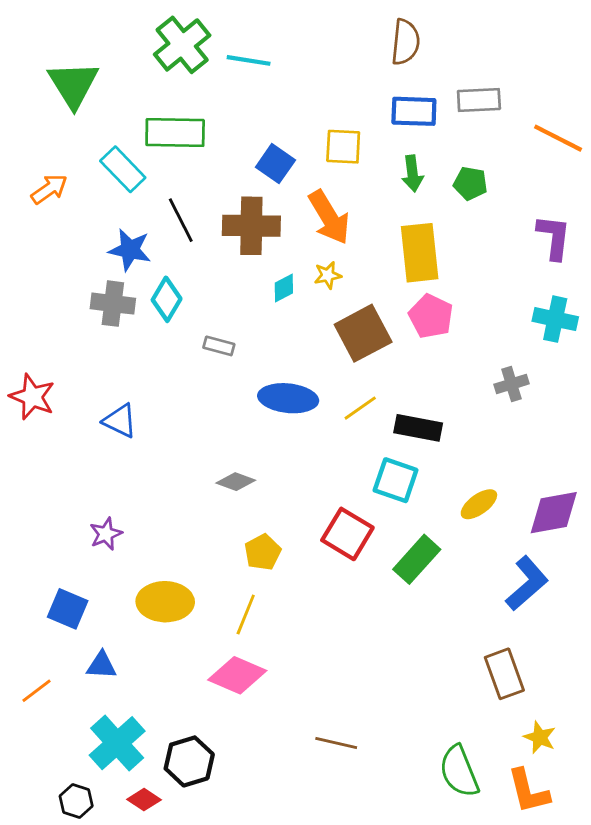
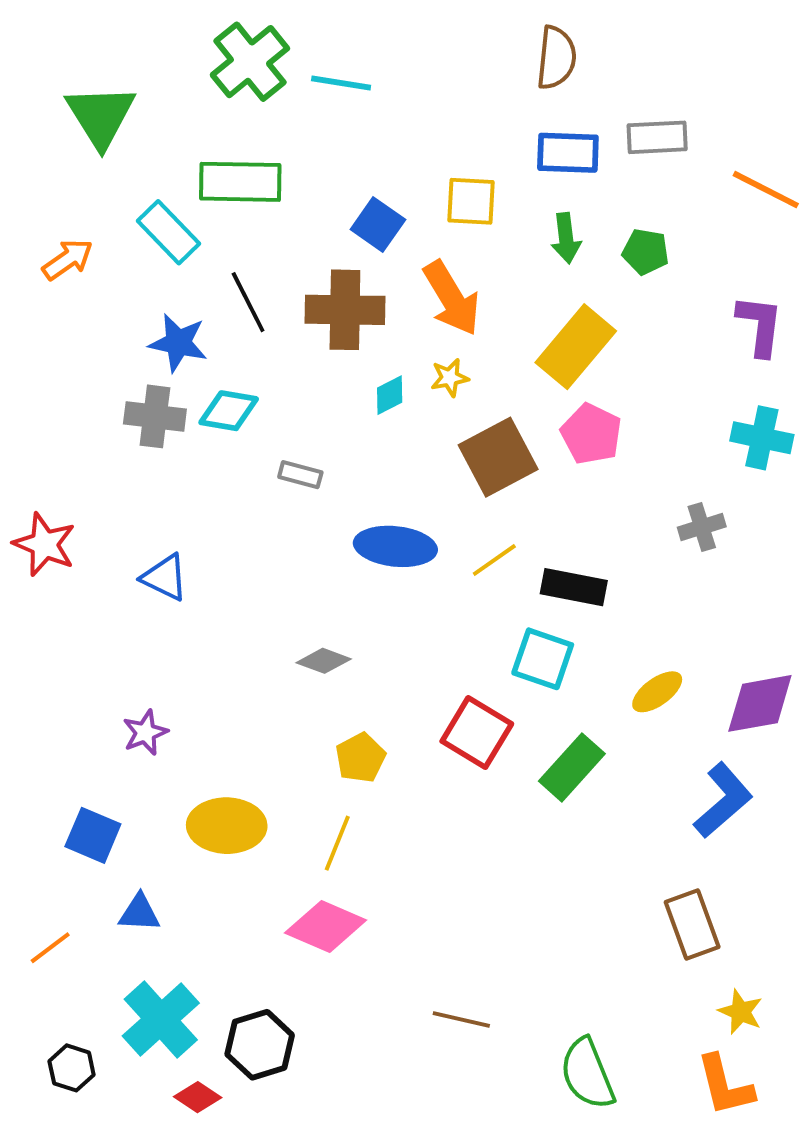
yellow rectangle: (420, 253) -> (576, 347), turned 46
cyan diamond: (167, 299) -> (229, 411), turned 69
green semicircle: (459, 771) -> (587, 1074), moved
black hexagon: (76, 801) -> (72, 1068), moved

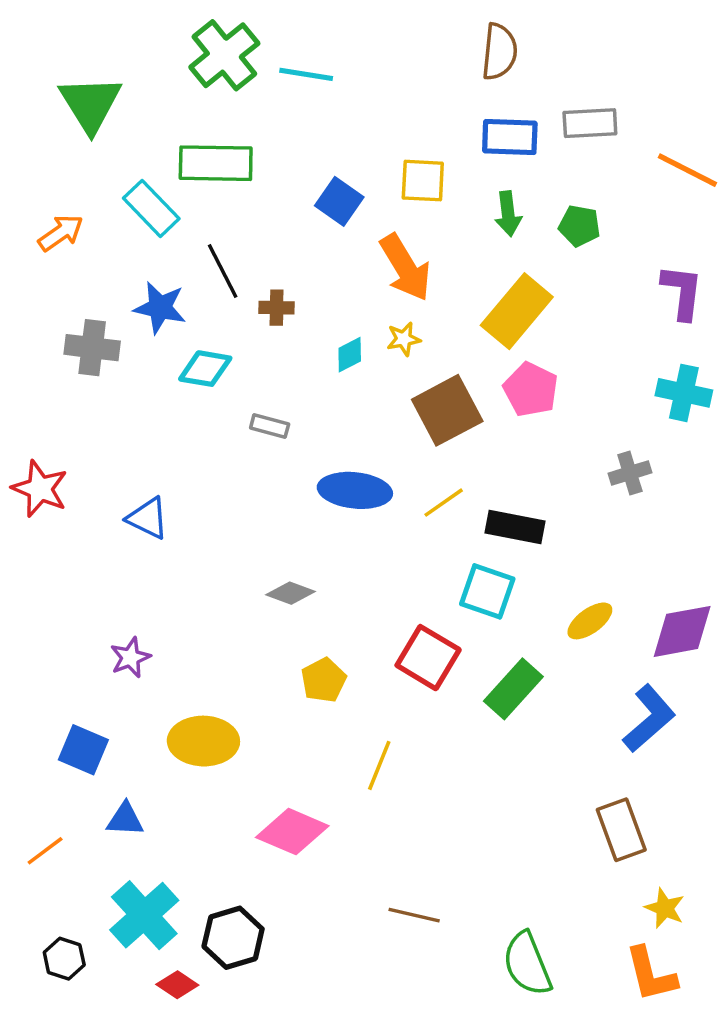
brown cross: (345, 310) -> (277, 308), moved, size x0.5
gray cross: (155, 416) -> (92, 348), moved
yellow line: (337, 843) -> (379, 765), moved

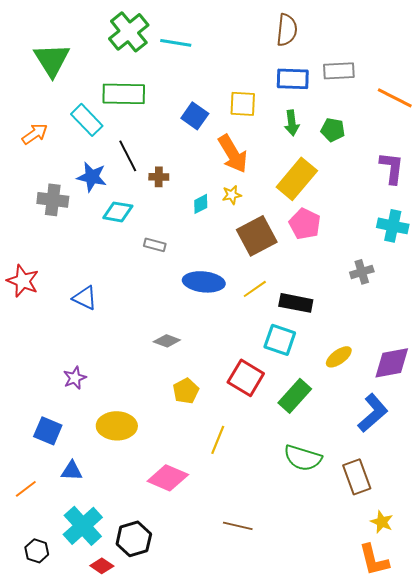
green semicircle: (527, 964) -> (303, 458), moved, turned -51

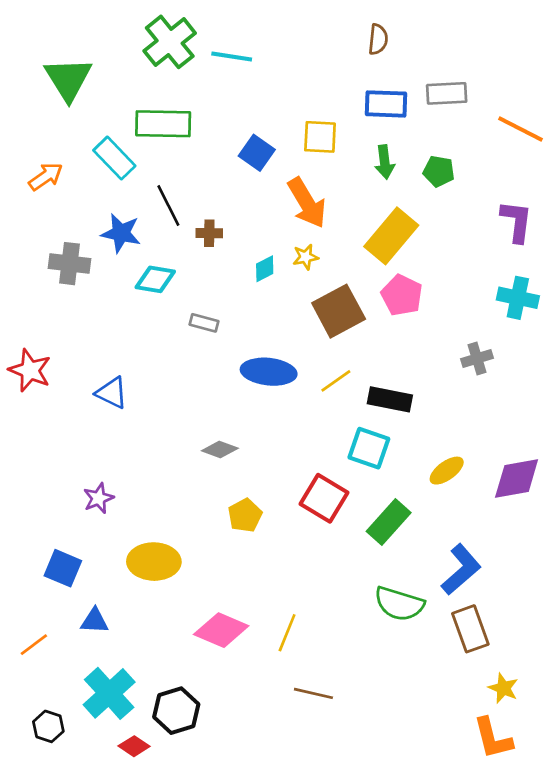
brown semicircle: (287, 30) -> (378, 39), size x0.7
blue L-shape: (373, 413) -> (461, 569), moved
yellow line: (218, 440) -> (287, 633), moved

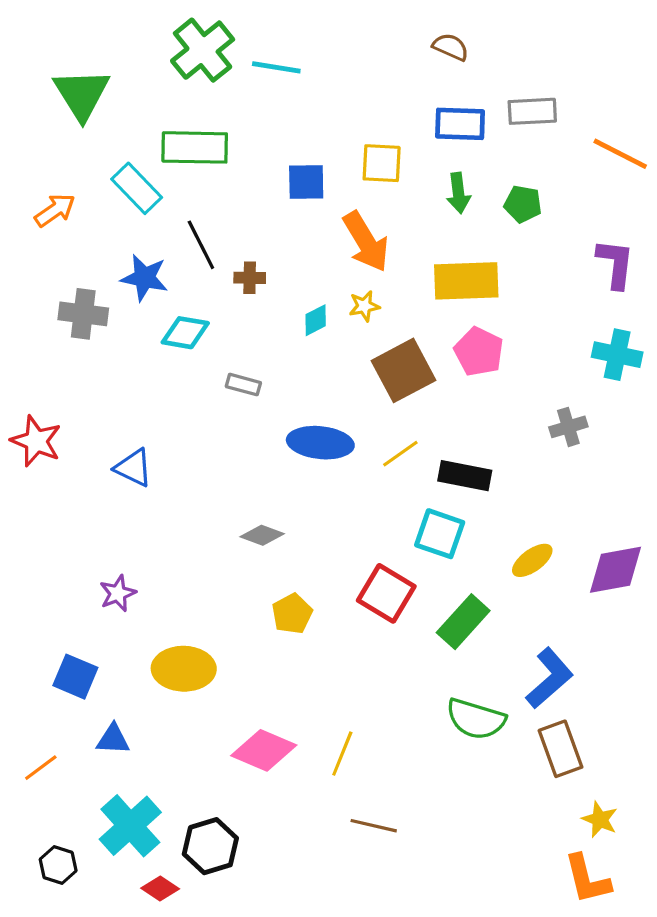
brown semicircle: (378, 39) -> (451, 47), turned -72
blue square: (257, 153) -> (306, 182), turned -36
yellow rectangle: (391, 236) -> (466, 281), turned 48

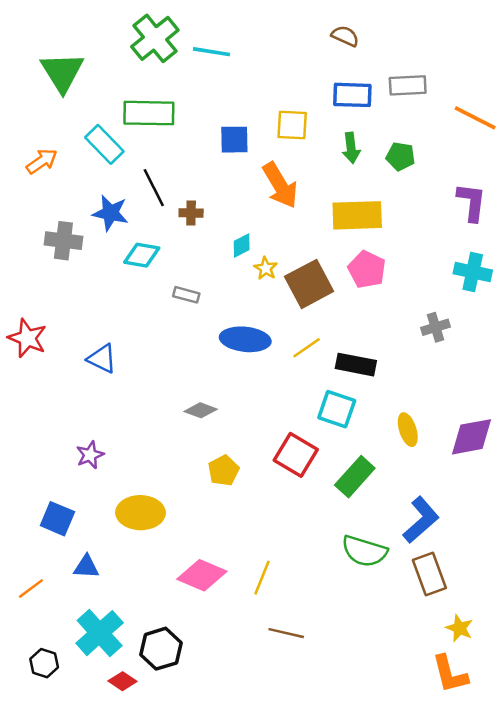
yellow star: (364, 306) -> (266, 268), moved, turned -30
yellow ellipse: (532, 560) -> (408, 430), turned -72

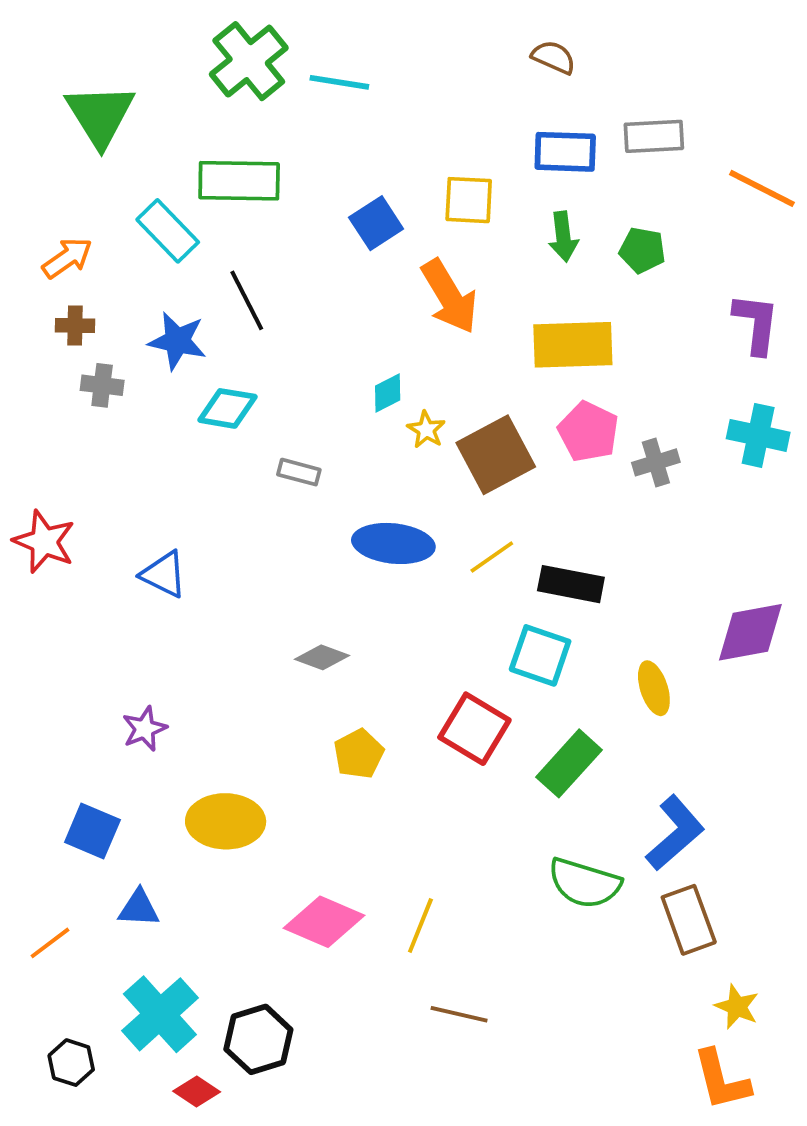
blue square: (234, 140) -> (376, 223), turned -32
brown cross: (191, 213) -> (75, 325), moved
gray cross: (63, 241) -> (102, 385), size x0.7
gray cross: (435, 327) -> (656, 462), moved
purple diamond: (472, 437) -> (750, 632), moved

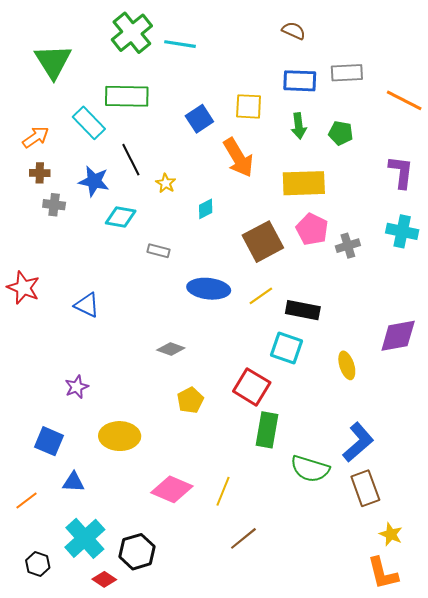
yellow star: (426, 430) -> (166, 183), moved
green rectangle: (569, 763) -> (267, 430), moved, turned -32
brown line: (459, 1014) -> (243, 538), turned -52

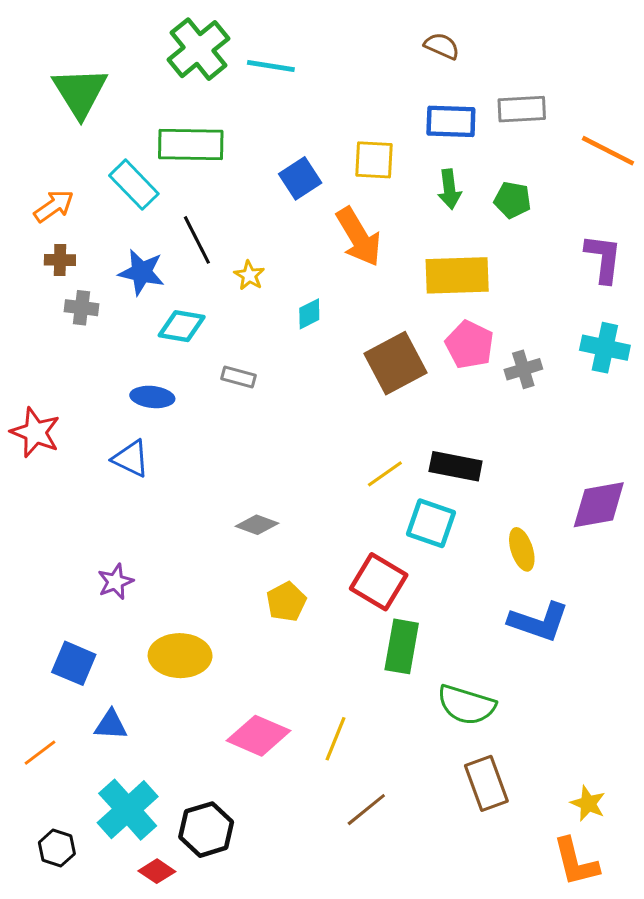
blue ellipse: (209, 289) -> (152, 397), moved, size x0.7
yellow line: (261, 296) -> (385, 474), moved
blue L-shape: (358, 442) -> (539, 622), moved, turned 60
brown rectangle: (365, 488) -> (486, 783), moved

